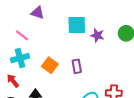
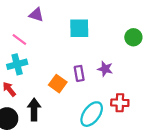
purple star: (97, 35) -> (105, 69), moved
orange square: (50, 65) -> (58, 84), moved

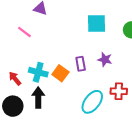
cyan square: (79, 28) -> (96, 23), moved
cyan cross: (17, 64) -> (38, 72), moved, turned 30

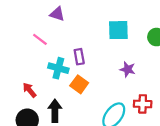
purple rectangle: (81, 64) -> (79, 57), moved
cyan cross: (38, 72) -> (58, 68), moved

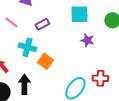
purple rectangle: (79, 57) -> (42, 24), moved, turned 72
purple star: (128, 69) -> (87, 40), moved

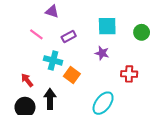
purple star: (87, 40) -> (102, 53), moved
red cross: (100, 78) -> (129, 74), moved

